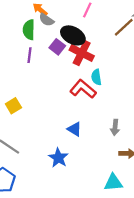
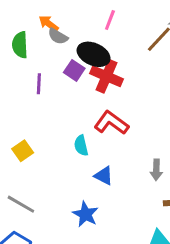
green semicircle: (29, 30) -> (20, 45), moved
cyan semicircle: (96, 77) -> (81, 145), moved

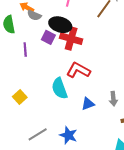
cyan semicircle: (81, 145) -> (60, 88), size x1.5
blue triangle: (104, 176) -> (88, 104), moved, turned -40
gray line: (21, 204) -> (38, 134), moved, turned -54

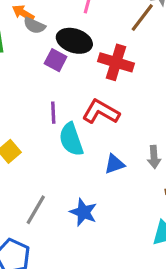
red cross: (71, 39) -> (116, 62), moved
purple line: (25, 50) -> (53, 113), moved
gray line: (38, 134) -> (36, 210), turned -30

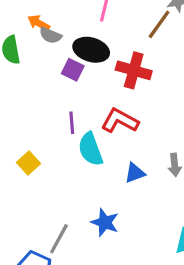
gray line: (36, 210) -> (59, 239), moved

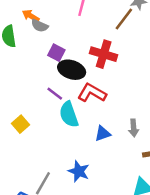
black ellipse: (91, 50) -> (72, 70), moved
purple line: (72, 123) -> (55, 94), turned -49

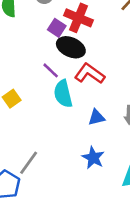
red cross: (104, 54) -> (79, 18), moved
blue star: (79, 171) -> (93, 158), moved

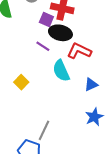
purple line: (51, 70) -> (43, 46), moved
blue star: (93, 158) -> (94, 117), turned 30

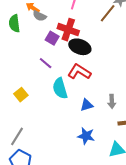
black ellipse: (60, 33) -> (80, 47), moved
blue star: (94, 117) -> (86, 136), turned 30
gray line: (44, 130) -> (17, 136), moved

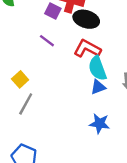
cyan semicircle: (60, 88) -> (97, 68), moved
gray line: (17, 136) -> (26, 104), moved

